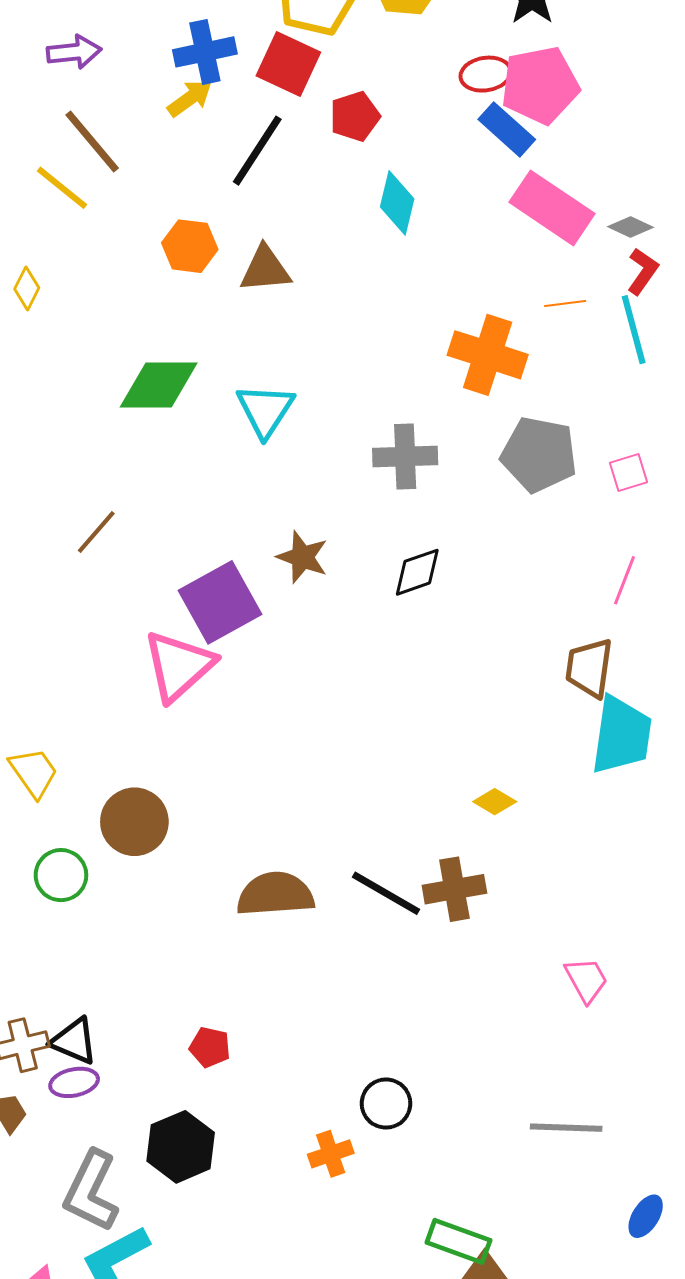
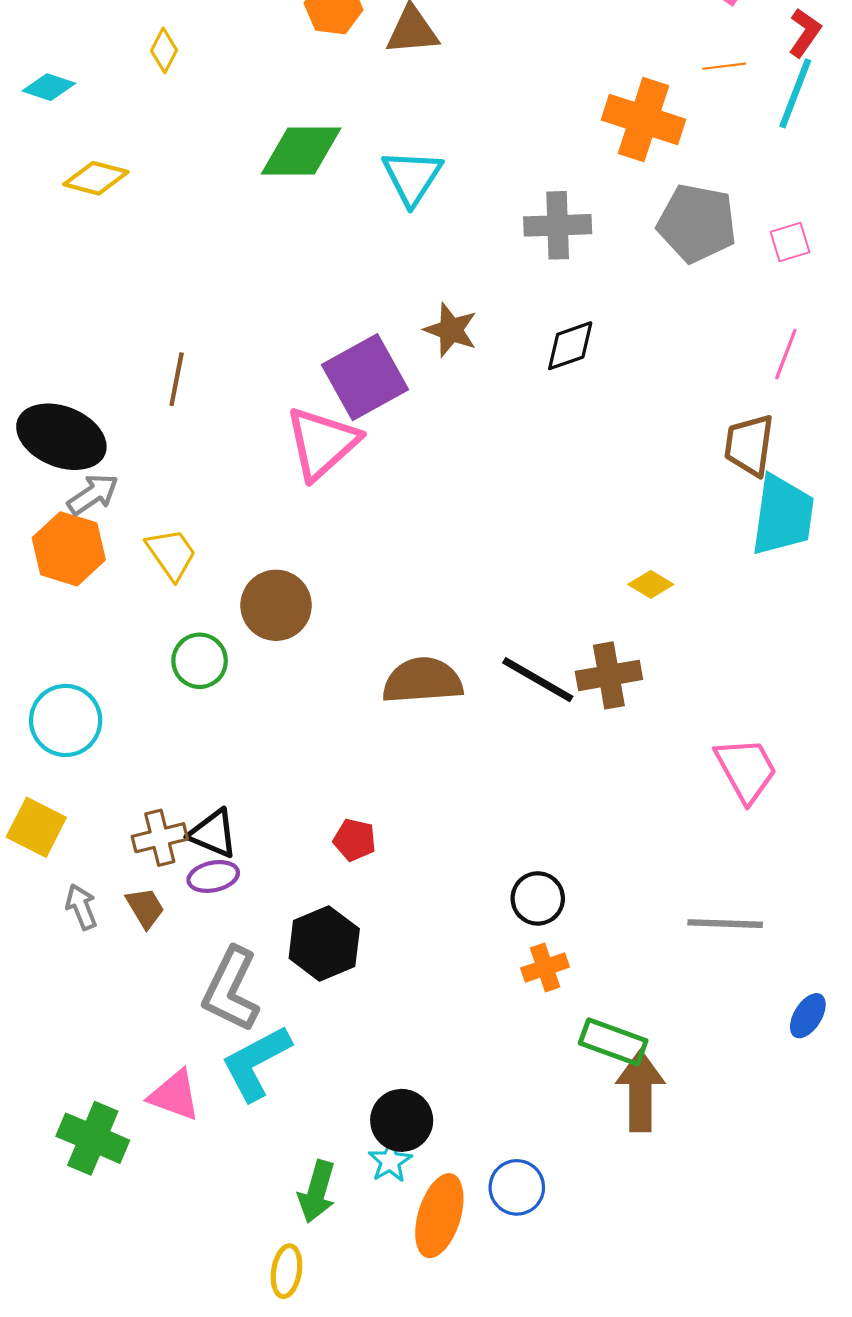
cyan line: (634, 330) -> (795, 93), turned 36
brown line: (96, 532) -> (177, 379), moved, turned -30
pink trapezoid: (586, 980) -> (746, 770), size x1.4
orange cross: (331, 1154) -> (545, 968), moved

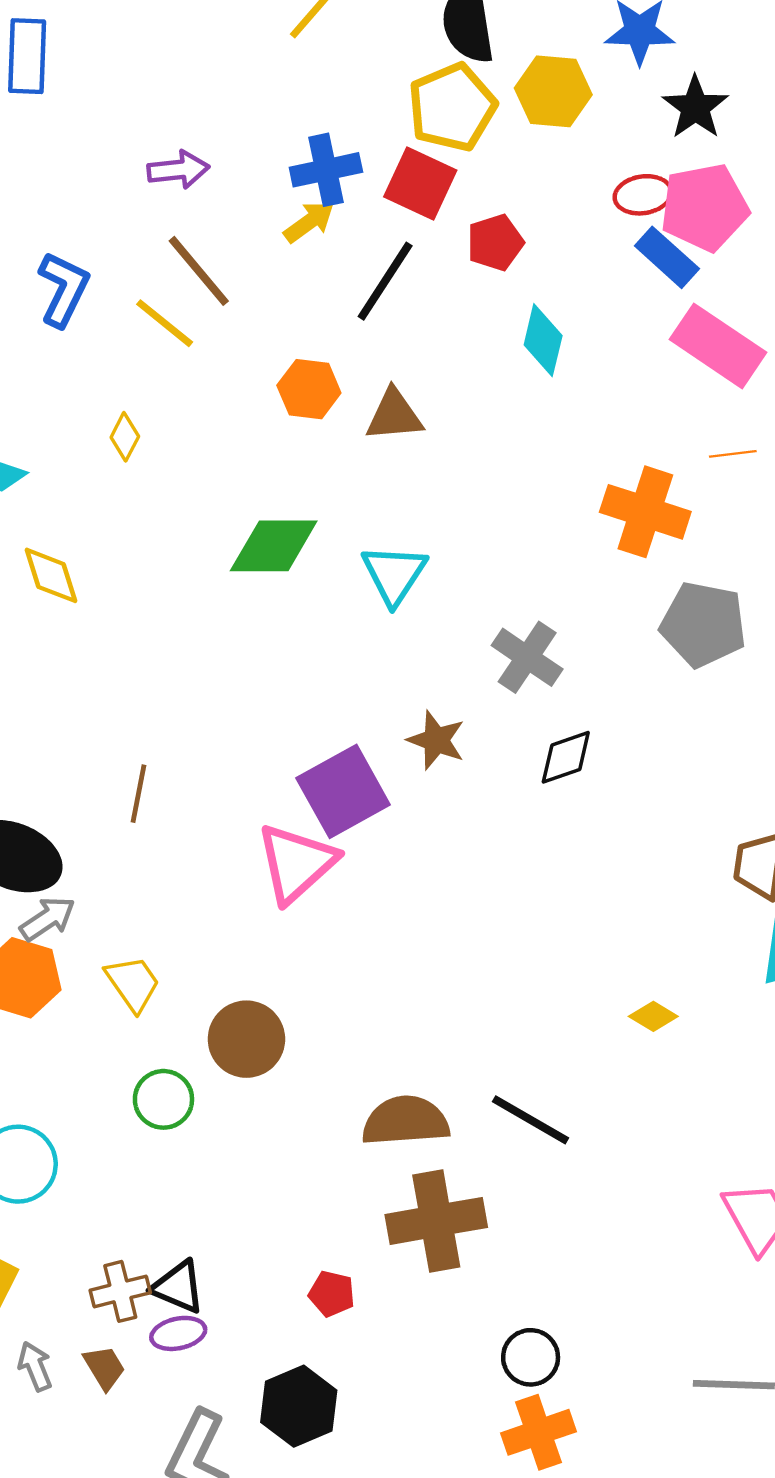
yellow diamond: (96, 178) -> (51, 575), turned 58
gray cross: (558, 225) -> (527, 657), moved, turned 36
brown cross: (609, 675) -> (436, 1221), moved, size x1.4
orange cross: (545, 968) -> (538, 1432), size x1.4

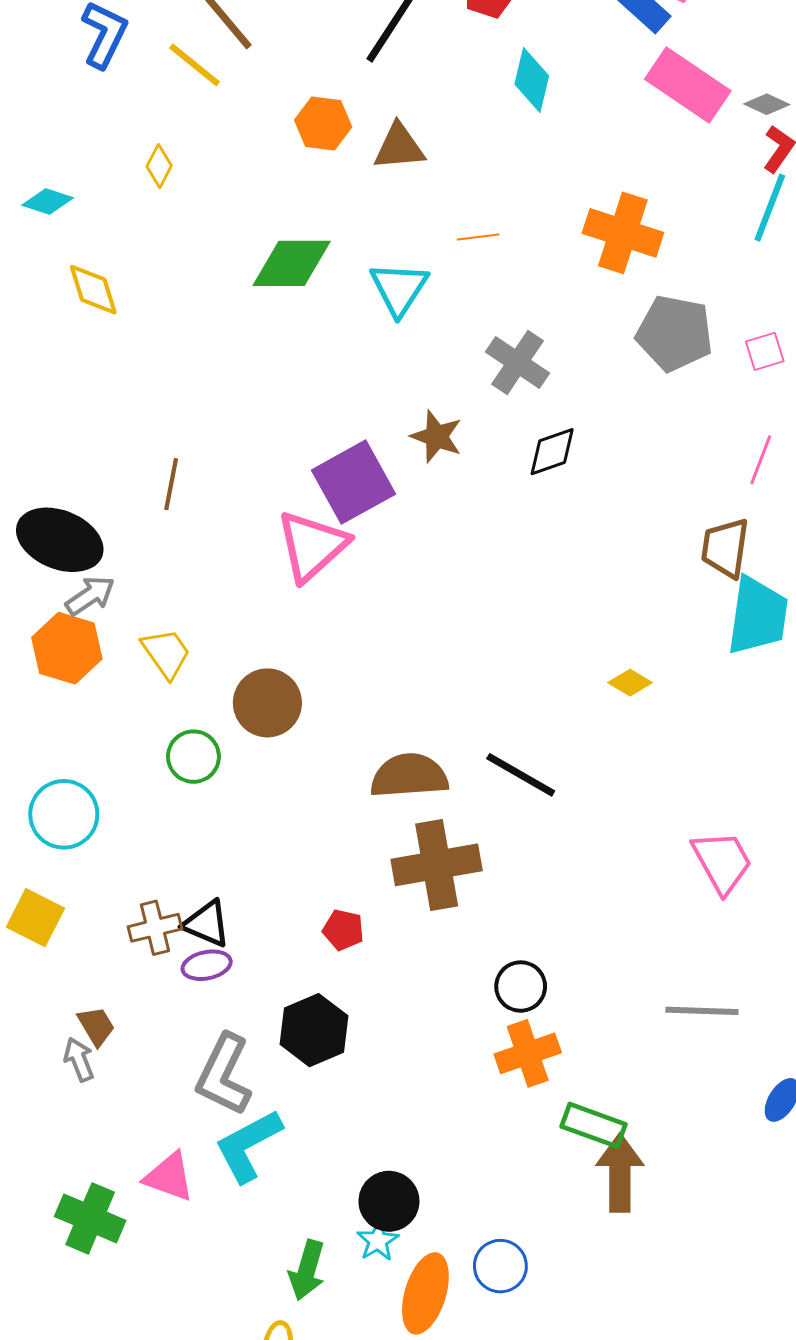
orange line: (733, 454) -> (478, 237), moved
gray arrow: (35, 1366) -> (79, 1059), moved
brown trapezoid: (104, 1368) -> (96, 1026), moved

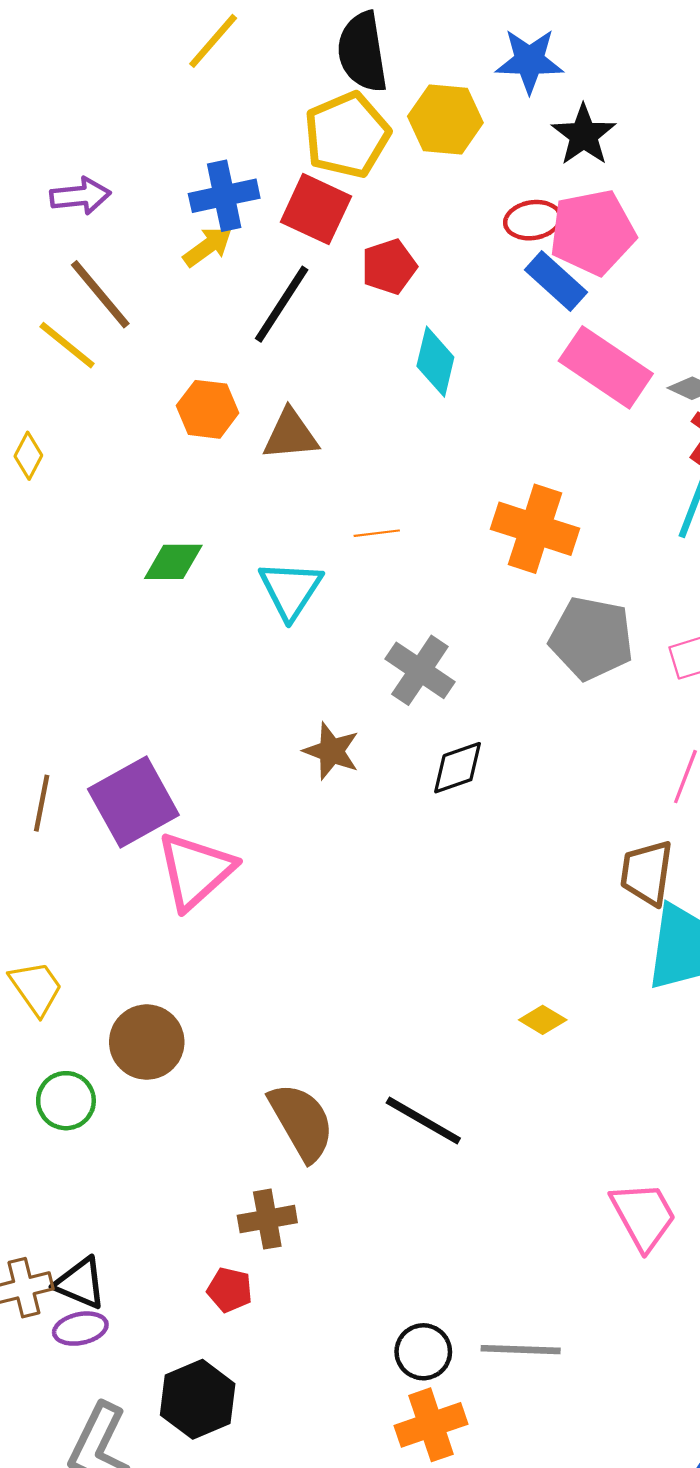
green diamond: (292, 263) -> (173, 562), size x0.7
purple square: (354, 482) -> (133, 802), moved
brown semicircle: (409, 776) -> (302, 1122), turned 64
brown cross: (437, 865) -> (267, 1219), moved, size x0.6
gray line: (702, 1011) -> (521, 1350), moved

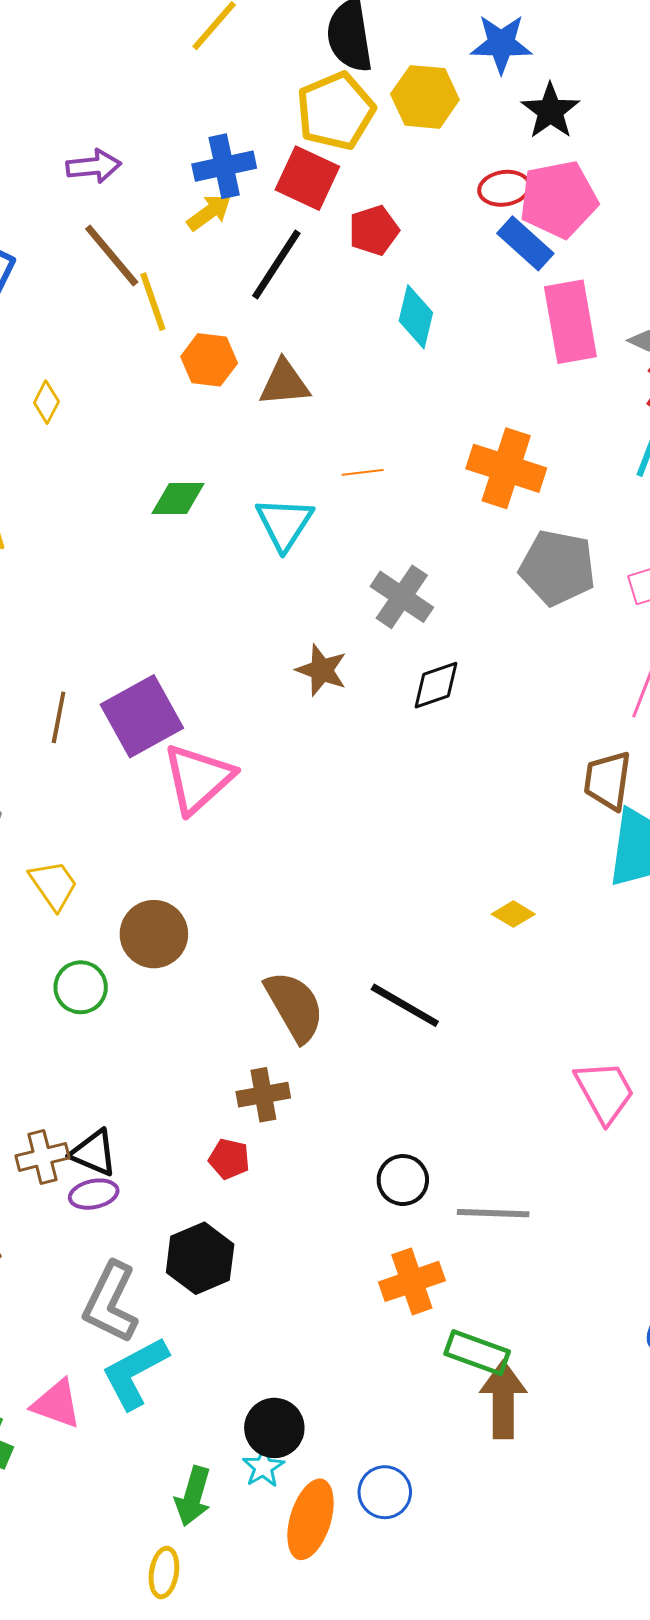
yellow line: (67, 345) -> (153, 302), moved, turned 32
pink rectangle: (606, 367) -> (570, 322), turned 46
black circle: (423, 1352) -> (403, 1180), moved

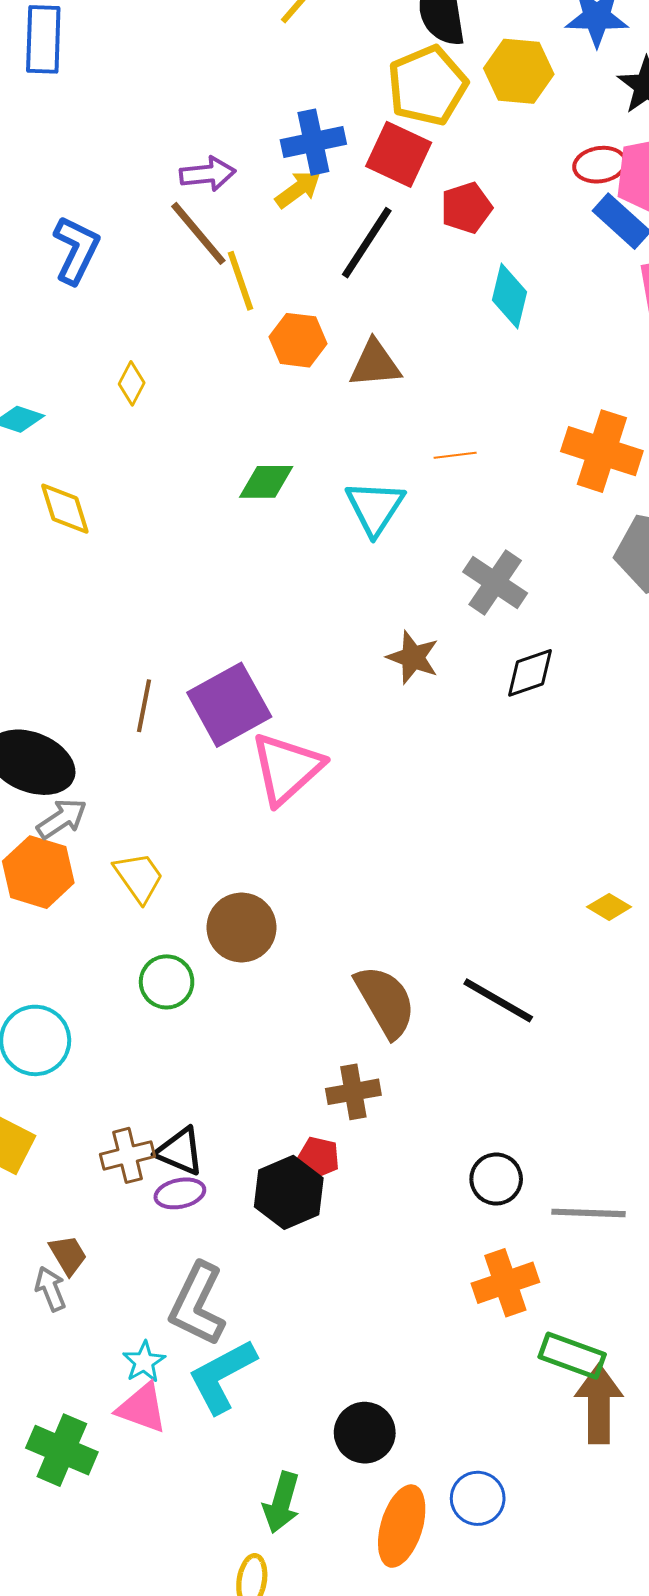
purple arrow: (94, 166) -> (208, 174), moved
black hexagon: (200, 1258) -> (289, 1192), moved
cyan star: (263, 1467) -> (144, 1362), moved

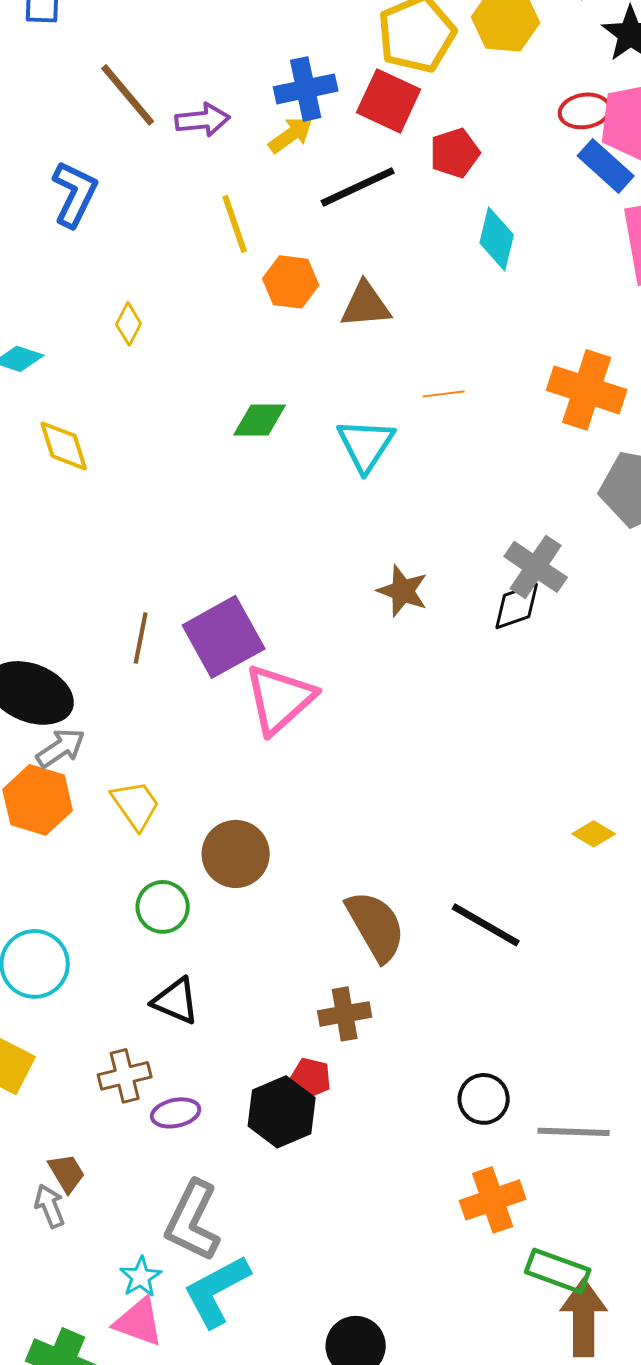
brown line: (198, 233) -> (128, 95), moved
black line: (367, 243) -> (358, 187), turned 32
gray cross: (495, 583) -> (536, 567), moved
black triangle: (180, 1151) -> (176, 1001), moved

